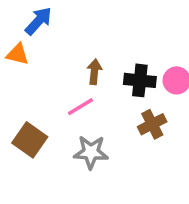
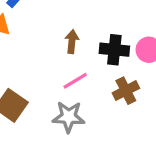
pink line: (80, 107) -> (75, 81), moved

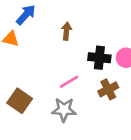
brown arrow: (72, 42) -> (66, 31), moved

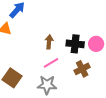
brown arrow: (66, 31) -> (49, 42), moved

